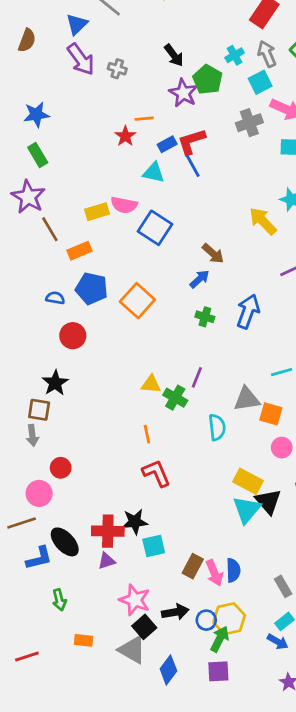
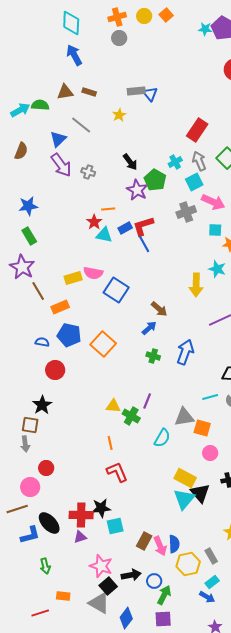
cyan triangle: (154, 173) -> (104, 235), moved
yellow arrow: (263, 221) -> (196, 285), turned -135
cyan semicircle: (217, 427) -> (162, 438), turned 36
yellow hexagon: (229, 619) -> (188, 564), moved
red line: (27, 657) -> (40, 613), moved

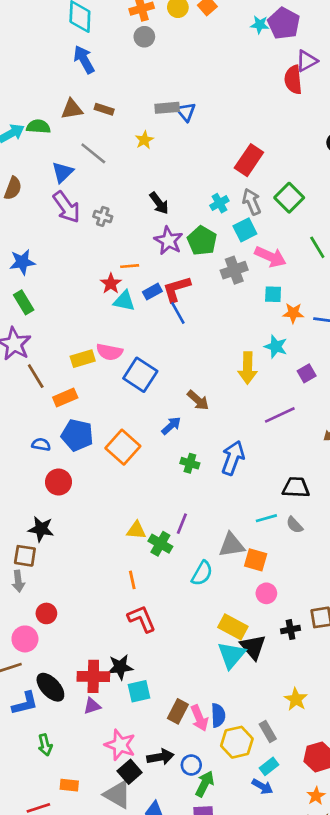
green pentagon: (155, 180) -> (202, 241), moved
blue arrow: (149, 328) -> (171, 426), moved
black star: (42, 405) -> (41, 529), turned -30

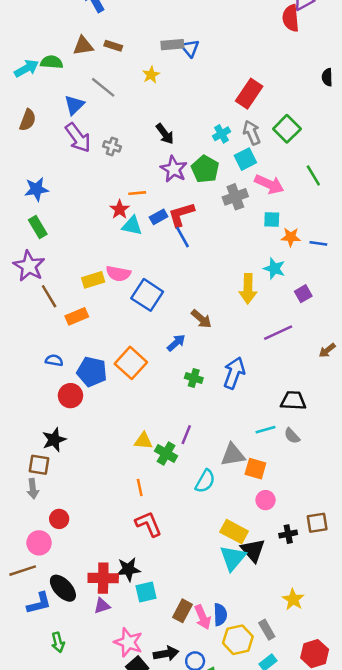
blue pentagon: (77, 435) -> (92, 372), moved
black star: (41, 529) -> (54, 440), turned -30

